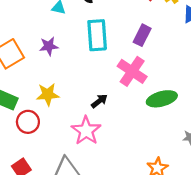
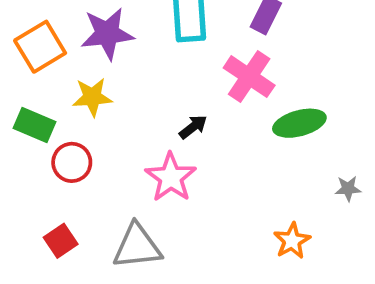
purple star: (49, 46) -> (107, 34), size x1.6
yellow star: (48, 94) -> (92, 97), moved

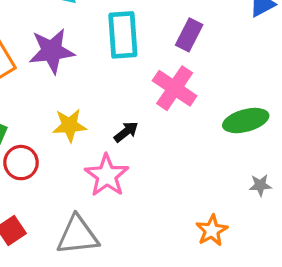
yellow star: (92, 97) -> (69, 125), moved
green ellipse: (299, 123) -> (246, 121), moved

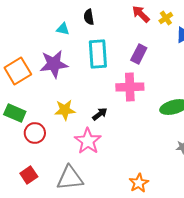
pink cross: (175, 88) -> (130, 87), turned -36
orange star: (212, 230) -> (139, 183), moved

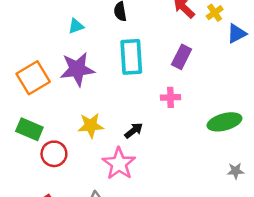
cyan triangle: (63, 29) -> (76, 26), moved, turned -32
pink cross: (130, 87) -> (170, 97), size x0.6

